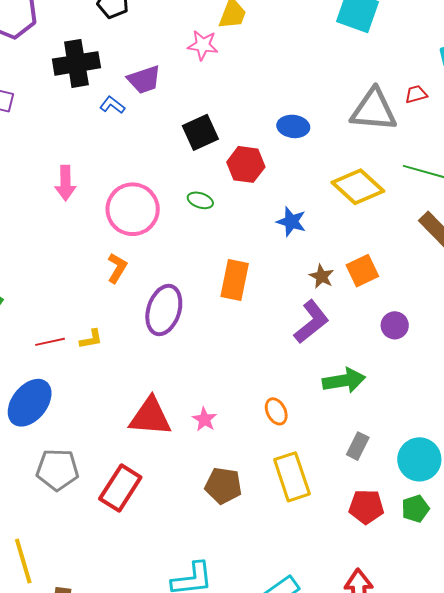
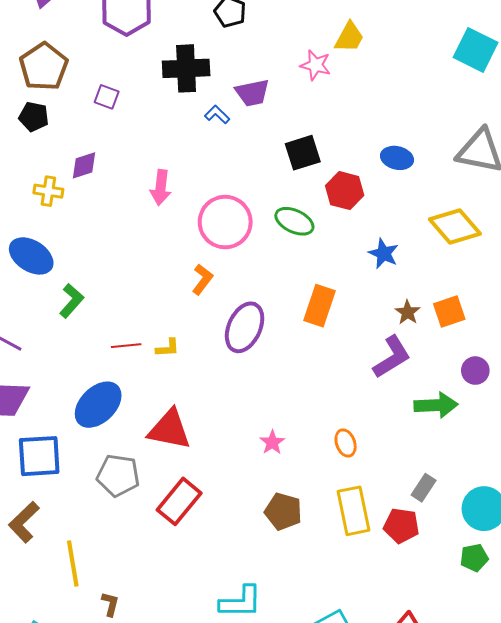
green ellipse: (200, 200) -> (294, 221), size x1.5
green arrow: (344, 381) -> (436, 405), moved
red triangle: (150, 417) -> (169, 429), moved
red pentagon: (366, 507) -> (401, 526), moved

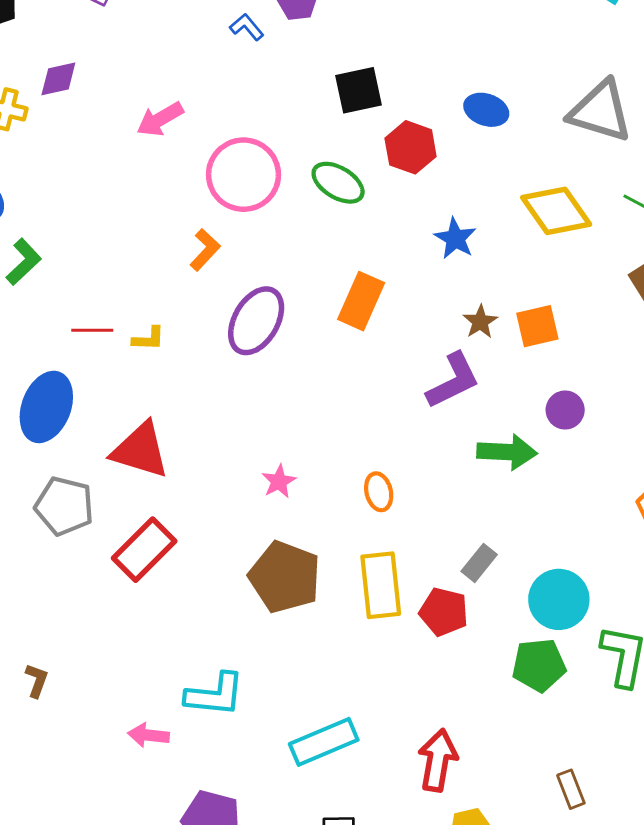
pink arrow: (161, 188) -> (160, 119), turned 48
blue ellipse: (98, 405) -> (46, 407), turned -30
brown pentagon: (283, 511) -> (285, 577), size x1.4
green pentagon: (474, 558) -> (539, 665), size x1.4

